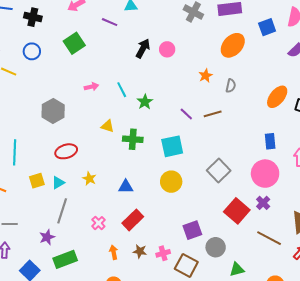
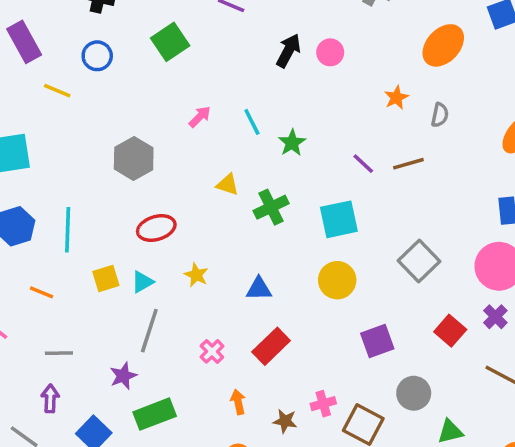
pink arrow: (91, 87) -> (200, 117), turned -32
green cross: (133, 139) -> (271, 207), turned -30
red square: (237, 211) -> (450, 331), size x0.7
purple square: (192, 230) -> (377, 341), moved
brown star: (140, 251) -> (285, 421), moved

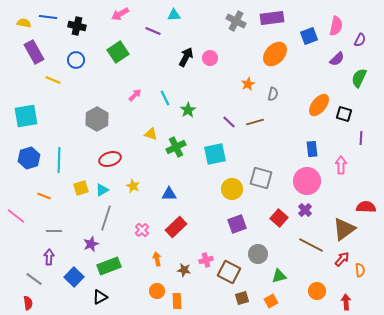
gray square: (419, 261) -> (261, 178), turned -30
yellow circle: (337, 280) -> (232, 189), moved

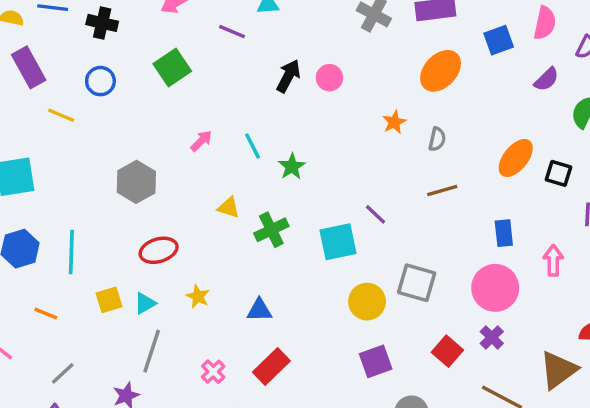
purple line: (229, 122) -> (376, 214), moved
brown line: (255, 122) -> (442, 190), moved
gray line: (54, 231) -> (63, 373), turned -42

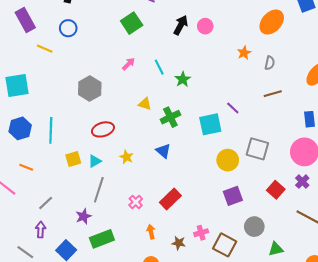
green square: (172, 67) -> (132, 23), moved
blue triangle: (259, 310) -> (163, 151), moved, turned 42
orange line: (46, 314) -> (26, 167), moved

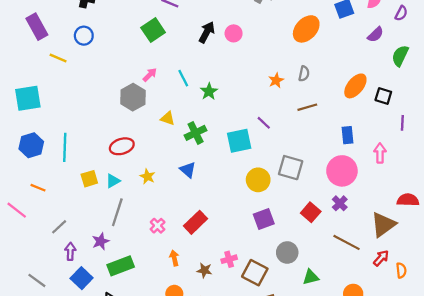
orange star: (244, 53) -> (276, 80), moved
gray hexagon: (90, 89) -> (133, 97), moved
purple arrow: (41, 230) -> (70, 251), moved

